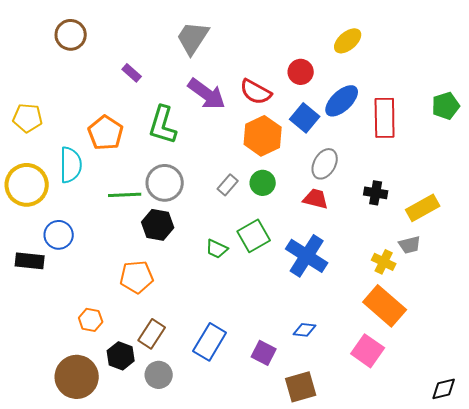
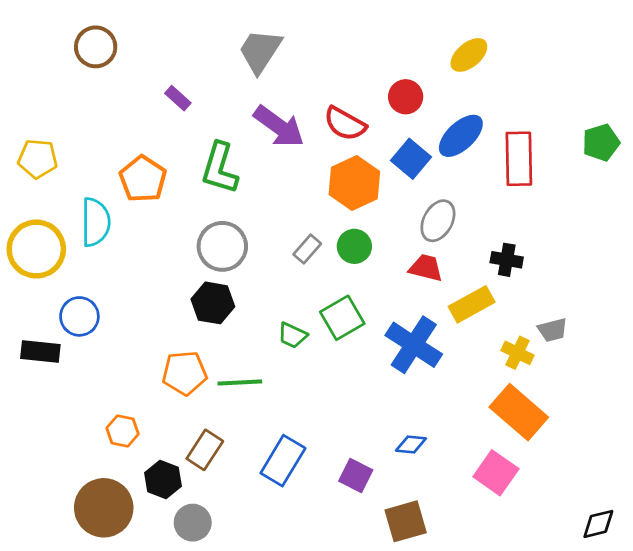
green line: (125, 195) -> (240, 382), moved
yellow rectangle: (423, 208) -> (472, 304), moved
gray circle: (159, 375) -> (193, 523), moved

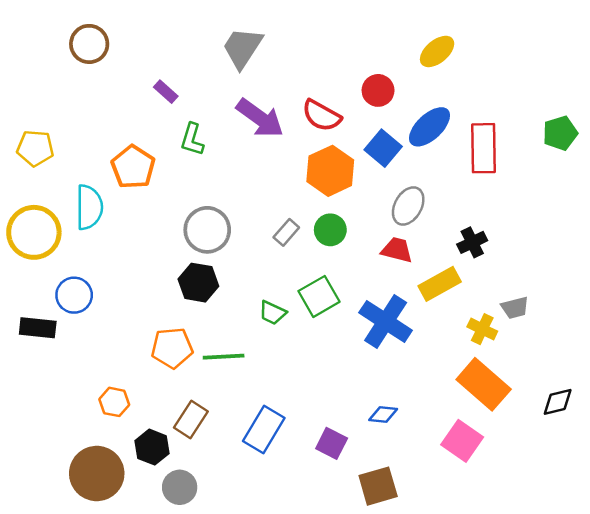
green L-shape: (220, 168) -> (192, 139), moved, size x0.7
black cross: (507, 260) -> (472, 242), turned -36
black diamond: (598, 524) -> (558, 402), moved

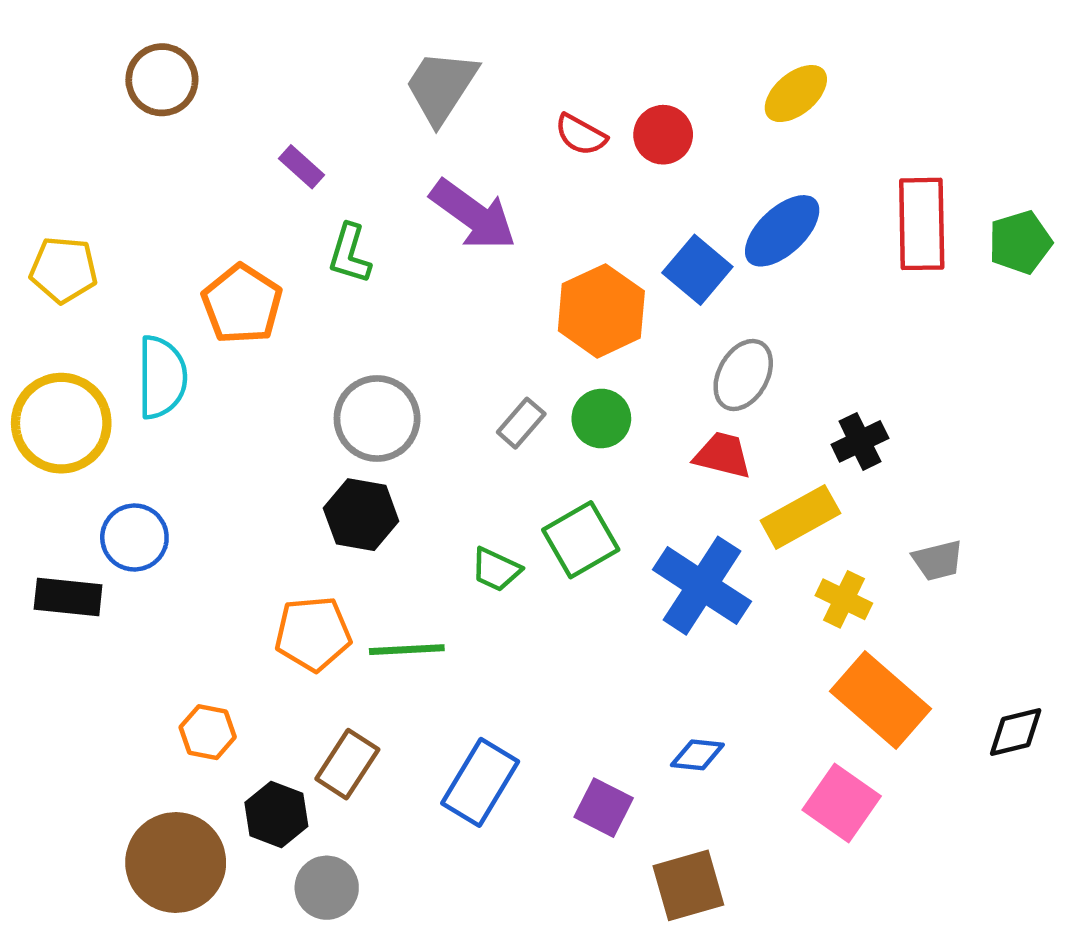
red circle: (378, 90) -> (663, 135), moved
red semicircle: (322, 116) -> (581, 135), moved, size x0.7
red rectangle: (484, 148) -> (922, 224), moved
yellow cross: (482, 329) -> (844, 599), moved

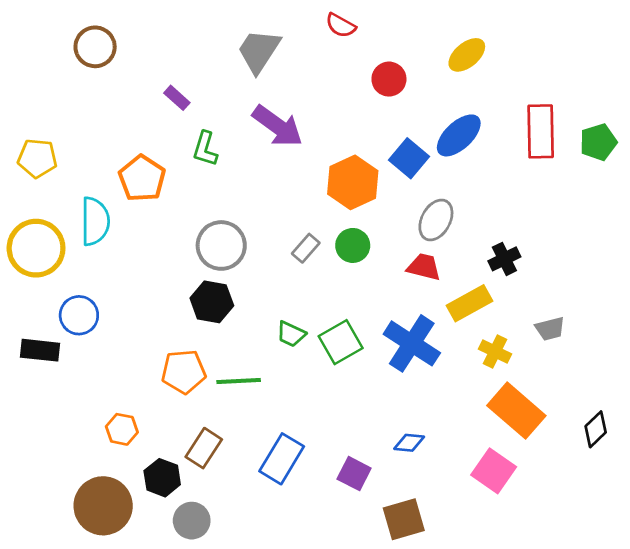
red semicircle: (581, 135) -> (341, 25), moved
green square: (581, 540) -> (341, 342), moved
black diamond: (1016, 732) -> (596, 429), turned -30

